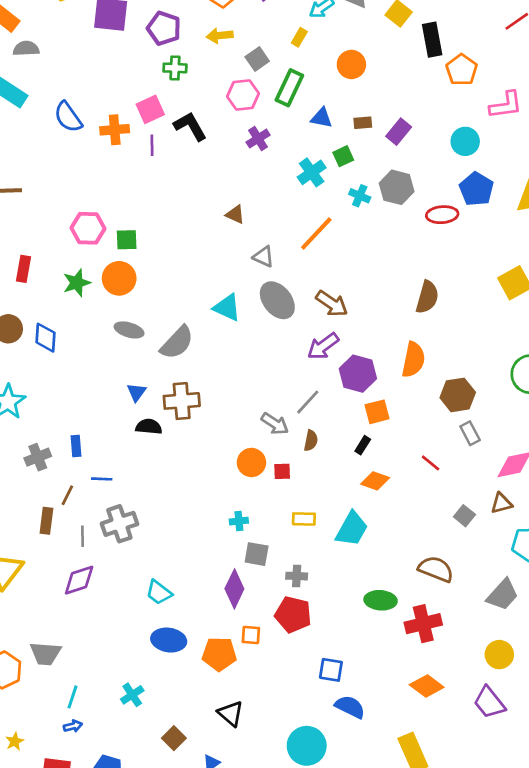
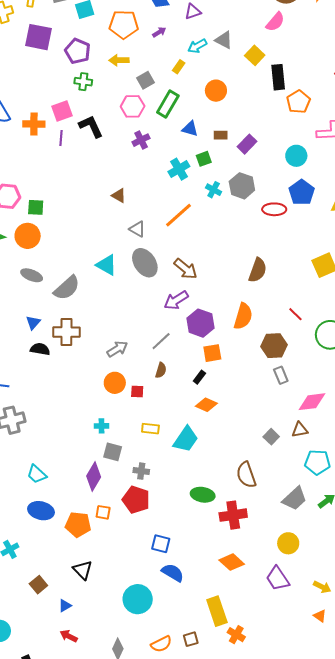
gray arrow: (275, 424) -> (117, 349), moved, turned -70
red line: (431, 463) -> (295, 314), moved
brown semicircle: (436, 569) -> (246, 475), turned -136

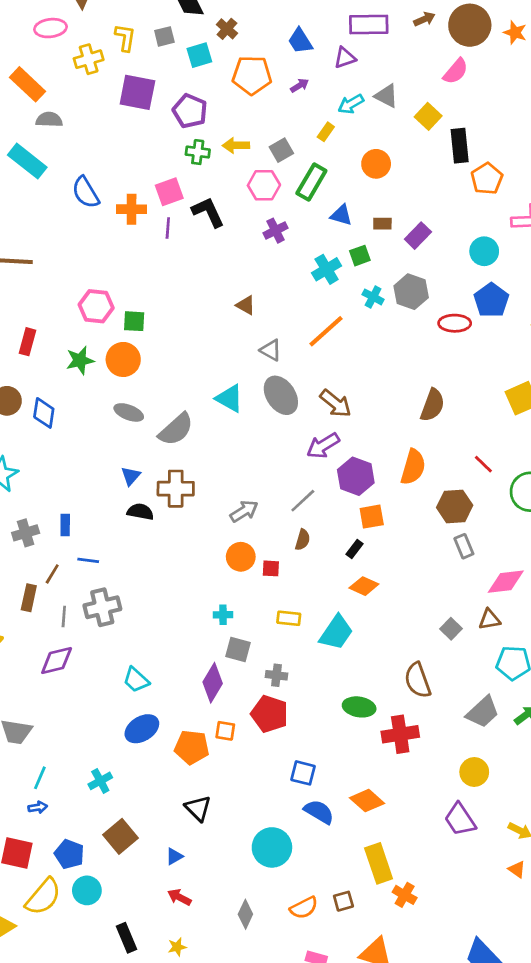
yellow arrow: (119, 60) -> (236, 145), moved
blue ellipse: (41, 511) -> (142, 729), turned -45
orange diamond: (232, 562) -> (367, 801), moved
brown square: (38, 585) -> (120, 836), moved, size x1.4

